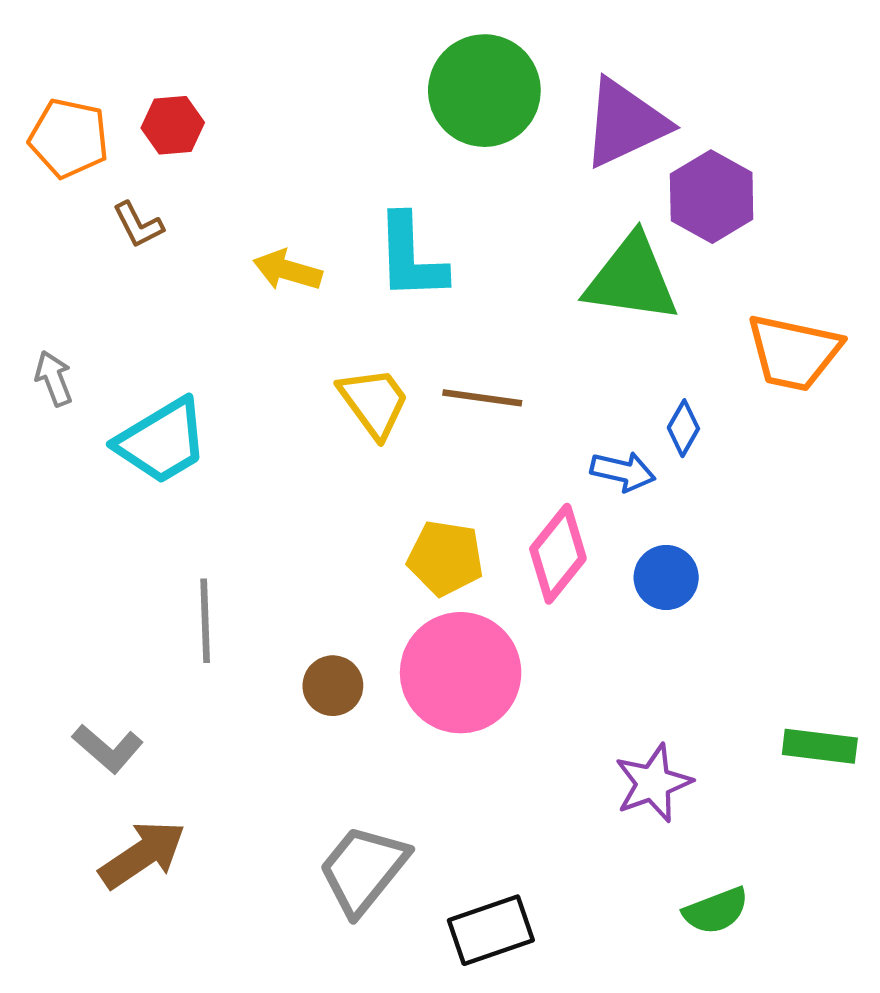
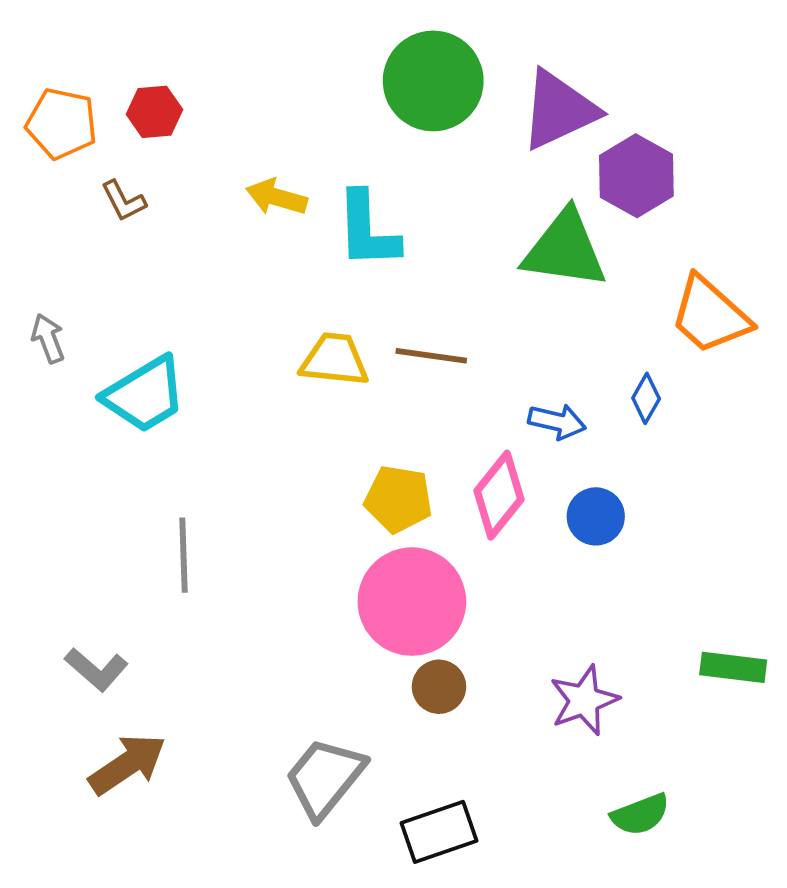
yellow arrow: (287, 270) -> (276, 197), moved
orange trapezoid: (794, 352) -> (710, 315), turned 30
yellow trapezoid: (374, 402) -> (334, 360), turned -48
blue diamond: (683, 428) -> (646, 398), moved
brown circle: (333, 686) -> (439, 687), moved

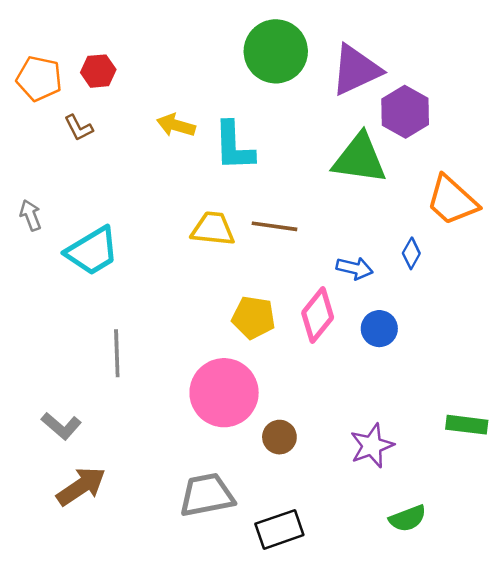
pink circle: (412, 602) -> (224, 393), moved
gray trapezoid: (325, 778) -> (207, 495), turned 40

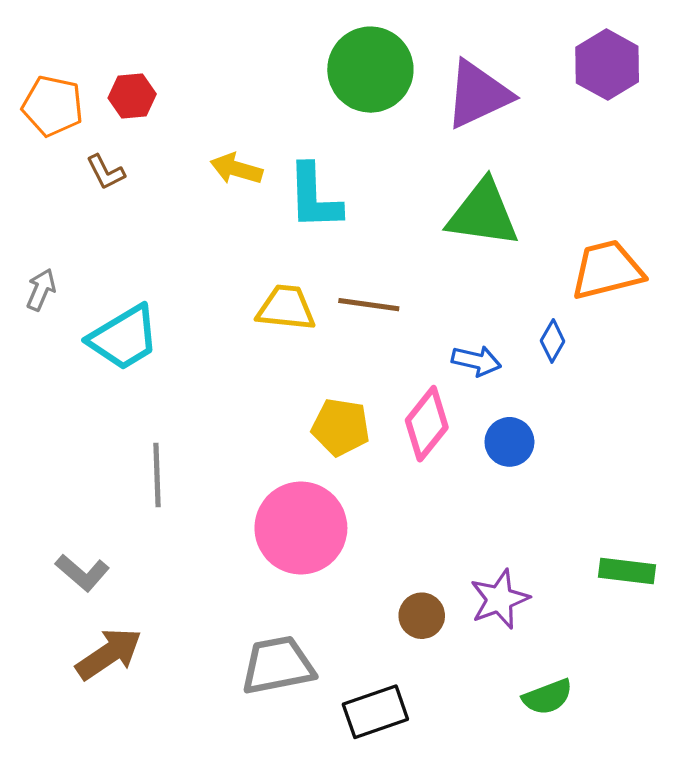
purple hexagon: (405, 112) -> (607, 65), moved
orange trapezoid: (452, 200) -> (607, 270), turned 124
gray arrow: (31, 215) -> (41, 290), turned 44
brown circle: (279, 437) -> (422, 616), moved

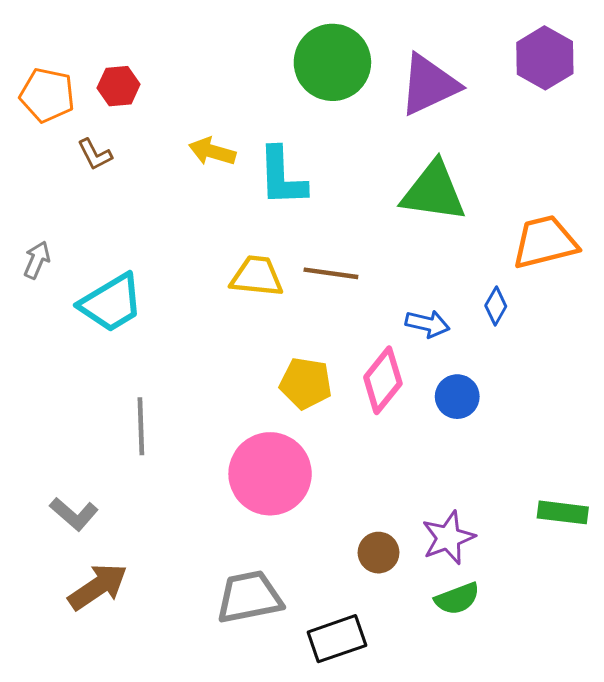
green semicircle: (548, 697) -> (457, 599), moved

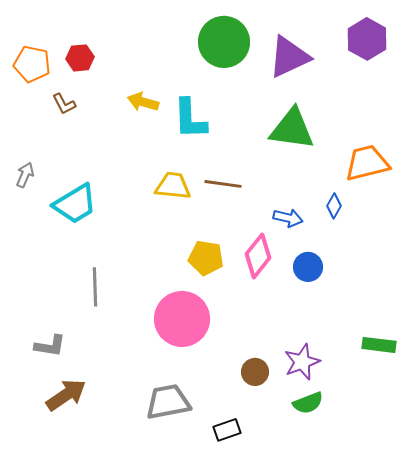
gray L-shape: (74, 514) -> (50, 346), turned -32
black rectangle: (337, 639) -> (227, 430), size x0.7

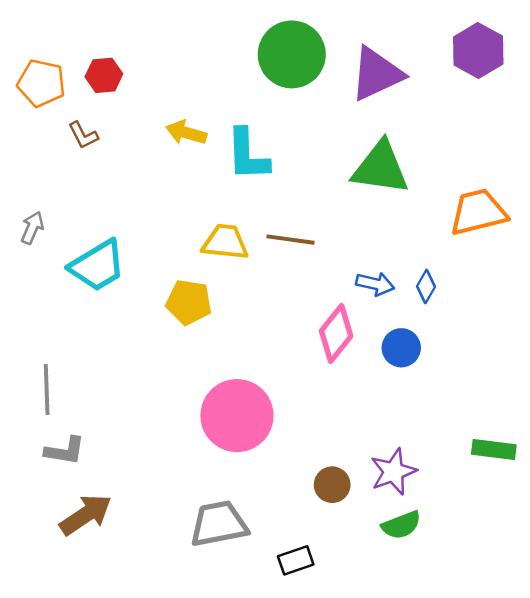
blue diamond: (334, 206) -> (426, 287), moved
yellow pentagon: (206, 258) -> (189, 302), moved
gray line: (95, 287) -> (47, 390), moved

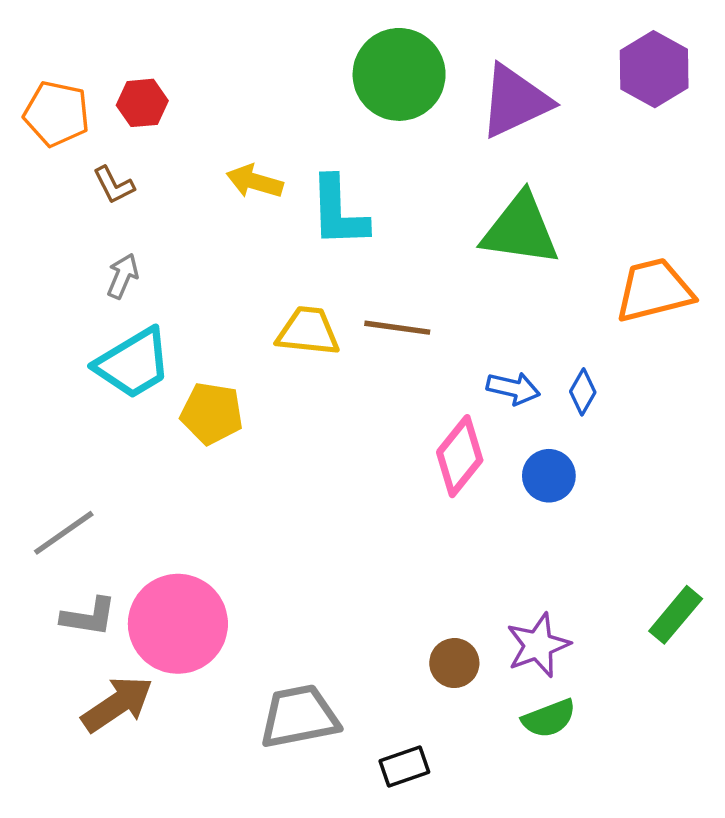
gray arrow: (32, 228) -> (123, 276), moved
yellow pentagon: (189, 302) -> (212, 413), moved
gray line: (47, 390) -> (64, 533), turned 57
pink circle: (237, 416) -> (178, 624), moved
green rectangle: (494, 449) -> (676, 615), turned -57

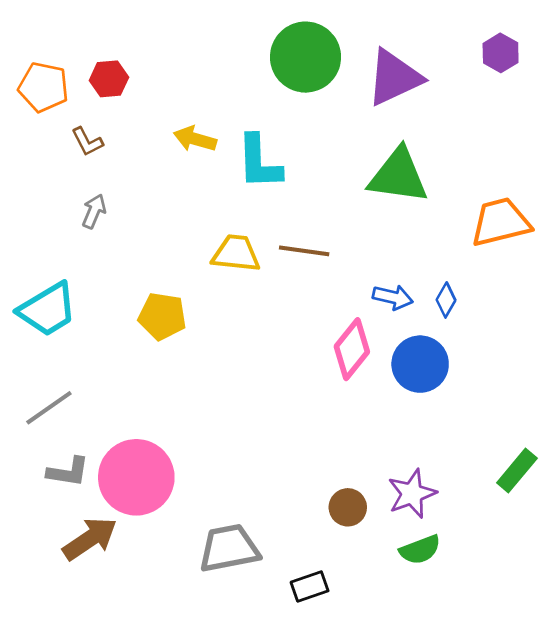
purple hexagon: (654, 69) -> (501, 53), size x0.7
cyan trapezoid: (133, 363) -> (48, 309), moved
blue circle: (549, 476) -> (420, 364), size x1.4

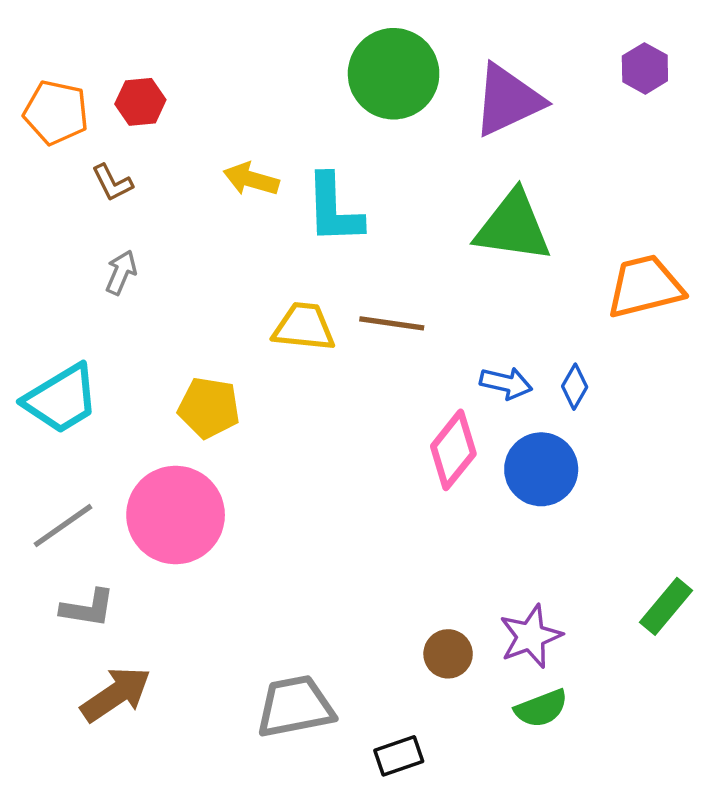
pink circle: (136, 477) -> (176, 515), moved

